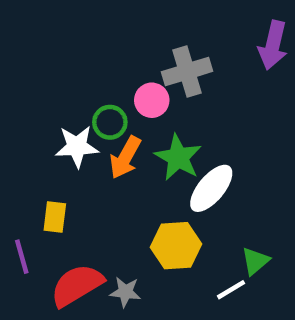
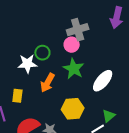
pink circle: (152, 100) -> (72, 45), moved
orange arrow: (125, 157) -> (47, 83), moved
white ellipse: (211, 188) -> (103, 81), moved

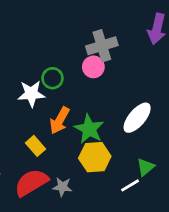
green star: (74, 69) -> (89, 129), moved
yellow rectangle: (17, 96) -> (36, 146), moved, turned -48

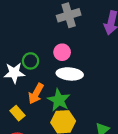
gray cross: (102, 46) -> (69, 15), moved
white ellipse: (137, 118) -> (70, 74), moved, turned 55

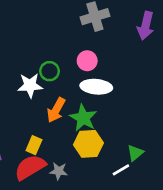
yellow rectangle: (17, 113) -> (34, 145), moved, turned 64

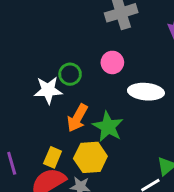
white ellipse: (96, 87) -> (146, 92), moved
yellow hexagon: (88, 144) -> (90, 157), moved

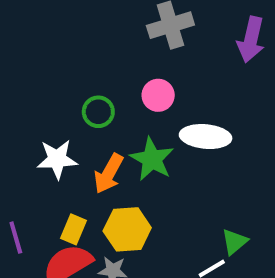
white star: (48, 90) -> (57, 159), moved
green star: (108, 127) -> (152, 159), moved

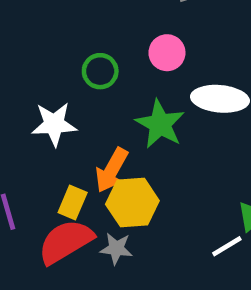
orange arrow: (109, 174) -> (112, 170), moved

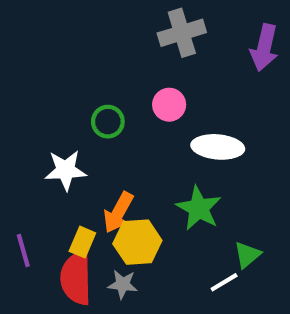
green star: (160, 124) -> (199, 208), moved
red semicircle: (66, 242) -> (76, 278), turned -60

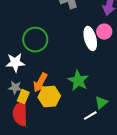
pink circle: (169, 105) -> (104, 32), moved
green circle: (108, 122) -> (35, 40), size x1.6
white ellipse: (218, 147) -> (90, 39), moved, turned 70
gray star: (123, 284) -> (15, 88), moved

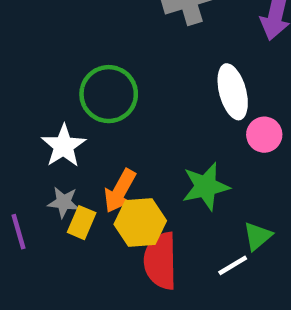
pink circle: (104, 32) -> (264, 135), moved
white star: (15, 63) -> (64, 146), turned -30
green star: (78, 81) -> (206, 186), turned 30
red semicircle: (20, 114) -> (161, 261), moved

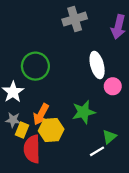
red semicircle: (161, 261) -> (32, 149), moved

